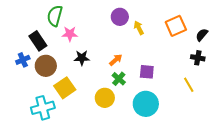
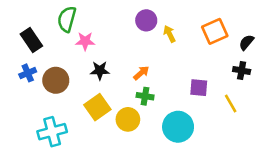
black rectangle: (38, 41) -> (31, 40), moved
purple square: (147, 72) -> (199, 88), moved
green cross: (119, 79) -> (145, 96), turned -32
yellow square: (65, 88) -> (97, 107), moved

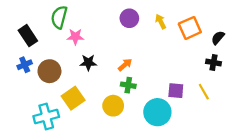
yellow arrow: (169, 34) -> (161, 22), moved
purple square: (199, 88) -> (176, 91), moved
yellow square: (97, 107) -> (73, 98), moved

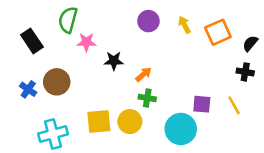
black star: (88, 63) -> (114, 61), moved
blue cross: (25, 65) -> (28, 89), moved, turned -32
yellow square: (73, 98) -> (99, 122), moved, turned 30

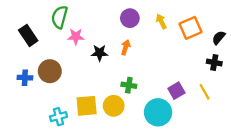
orange arrow: (144, 74) -> (126, 47), moved, turned -32
blue cross: (28, 89) -> (25, 78), turned -32
purple square: (202, 104) -> (176, 91), turned -35
cyan cross: (53, 134) -> (58, 117), moved, size x0.7

